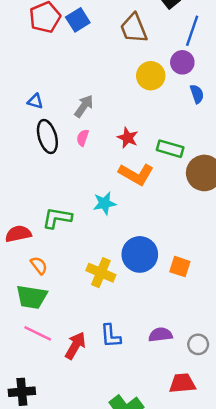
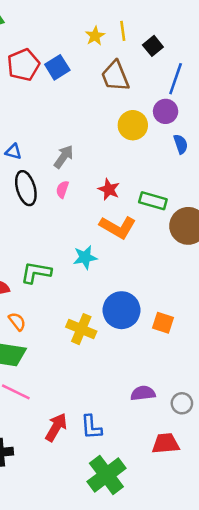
blue L-shape: (111, 336) -> (91, 427), moved
red arrow: (75, 346) -> (56, 427), moved

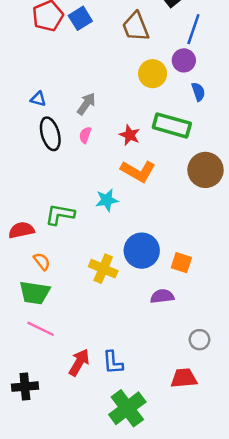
green rectangle: (153, 201) -> (172, 125), moved, size x1.4
purple semicircle: (143, 393) -> (162, 296), moved

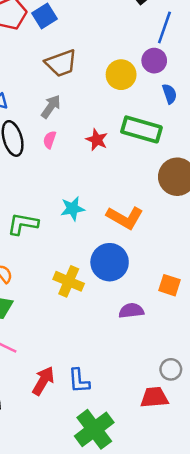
brown trapezoid: (136, 27) -> (61, 63), moved, turned -88
orange L-shape: (138, 171) -> (125, 218), moved
orange square: (181, 263) -> (170, 285), moved
gray circle: (199, 340) -> (171, 369), moved

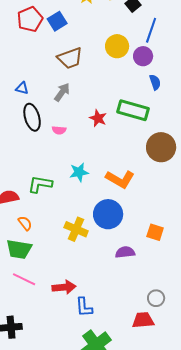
yellow circle: (121, 75) -> (117, 46), moved
pink semicircle: (50, 140) -> (59, 130), moved, turned -104
red arrow: (43, 381) -> (64, 287), moved, turned 55

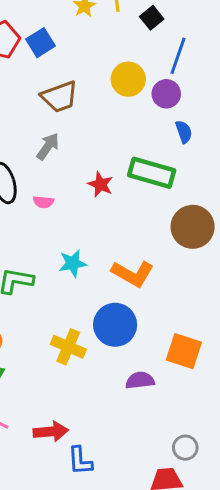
orange square: (155, 232) -> (184, 351), size x1.4

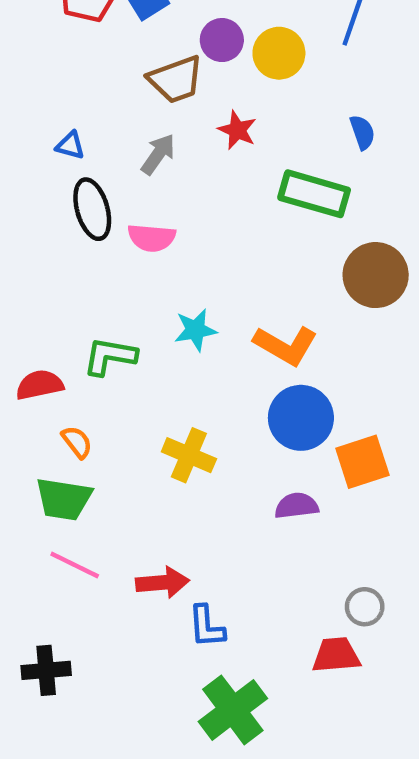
purple circle: (166, 94) -> (222, 40), moved
red star: (100, 184) -> (237, 130), moved
pink semicircle: (43, 202) -> (152, 238), size x1.5
blue circle: (115, 325) -> (301, 418), moved
orange square: (184, 351) -> (362, 462), turned -36

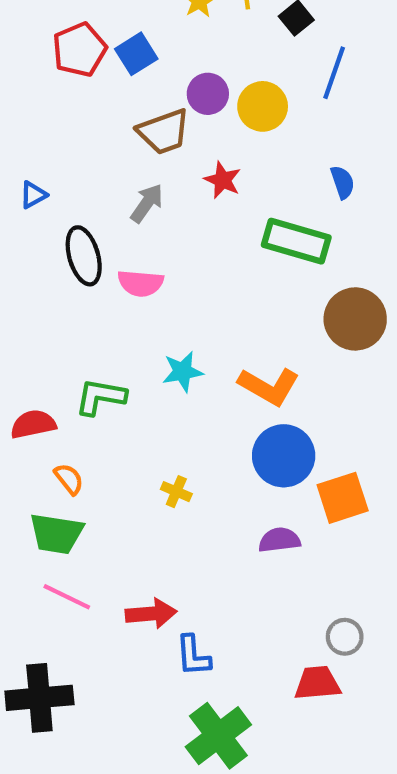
blue triangle: (70, 145) -> (33, 195), moved, turned -44
yellow cross: (189, 455) -> (176, 492), size x0.6
black cross: (46, 670) -> (39, 698), size x1.4

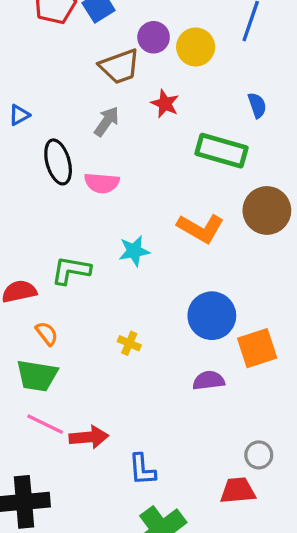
orange L-shape: (269, 386) -> (200, 228), moved
red arrow: (151, 614) -> (89, 437), moved

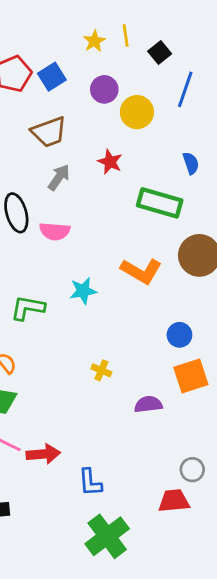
purple circle: (154, 37) -> (104, 89), moved
brown trapezoid: (120, 66) -> (49, 132), moved
blue circle: (212, 316) -> (179, 335), moved, size x0.6
yellow cross: (129, 343) -> (101, 370), moved

